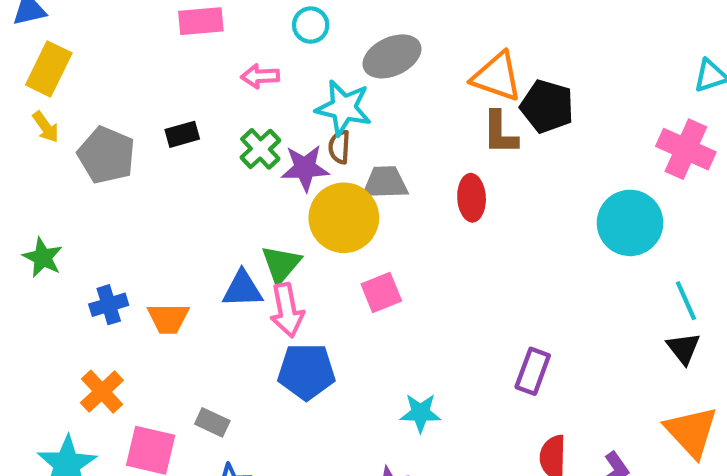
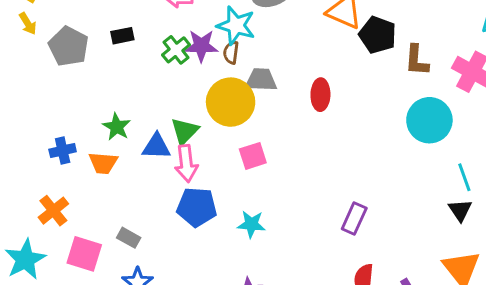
brown L-shape: (500, 133) -> (417, 60), moved
purple star: (305, 168) -> (201, 46), moved
green star: (43, 258) -> (117, 127), moved
cyan star: (420, 413) -> (251, 224), moved

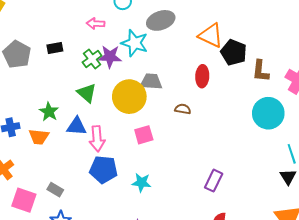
brown semicircle: (231, 53) -> (183, 109), moved, turned 91
red ellipse: (320, 95) -> (202, 76), moved
green triangle: (185, 131) -> (87, 93), moved, turned -35

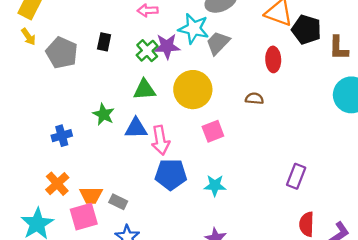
black rectangle: (55, 48) -> (104, 42), turned -63
gray trapezoid: (151, 82) -> (218, 43), moved, turned -45
green triangle: (87, 93) -> (144, 90), turned -40
orange trapezoid: (39, 137) -> (91, 195), moved
pink square: (24, 200) -> (84, 217), turned -30

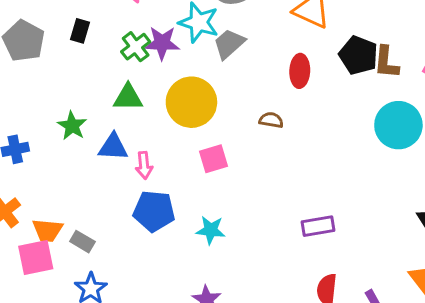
black pentagon: (306, 30) -> (358, 55), moved
pink arrow: (160, 140) -> (144, 165), size x0.7
purple rectangle: (296, 176) -> (318, 226), turned 55

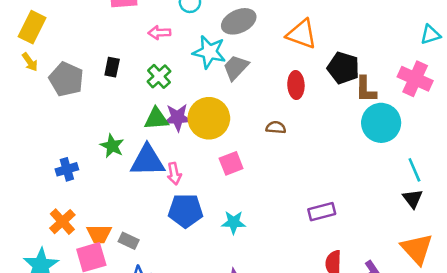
purple star: (162, 43) -> (178, 118), moved
brown L-shape: (386, 62) -> (366, 89), moved
blue triangle: (113, 147) -> (147, 161), size x1.4

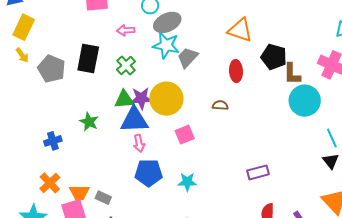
gray ellipse: (239, 21) -> (167, 22), moved
black rectangle: (112, 67) -> (88, 59), size x1.8
blue triangle: (147, 161) -> (134, 120), moved

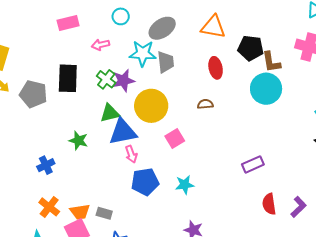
gray ellipse: (167, 22) -> (162, 28), moved
gray trapezoid: (188, 58) -> (166, 62), turned 140
purple star: (141, 98) -> (123, 81), moved
cyan circle: (305, 101) -> (266, 89), moved

